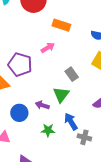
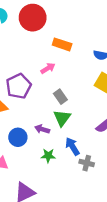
purple pentagon: (20, 64) -> (19, 86), turned 30
gray rectangle: (72, 74) -> (60, 97), moved

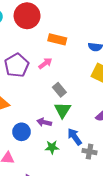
purple pentagon: (19, 86) -> (17, 65), moved

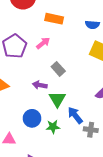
green triangle: (63, 110) -> (57, 99), moved
purple arrow: (44, 122) -> (40, 85), moved
blue circle: (21, 132) -> (32, 118), moved

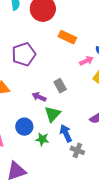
pink arrow: (43, 43) -> (86, 61), moved

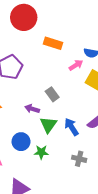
blue arrow: (66, 133) -> (71, 127), moved

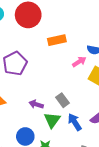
orange rectangle: (53, 43) -> (57, 40), turned -30
gray rectangle: (52, 94) -> (63, 100), moved

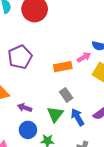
orange rectangle: (57, 40) -> (63, 67), moved
purple arrow: (36, 104) -> (25, 108), moved

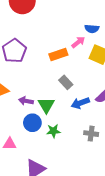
green triangle: (55, 114) -> (46, 105), moved
blue arrow: (78, 117) -> (80, 103), turned -72

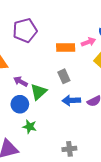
green star: (53, 131) -> (30, 127), moved
gray cross: (91, 134) -> (69, 149), moved, turned -32

